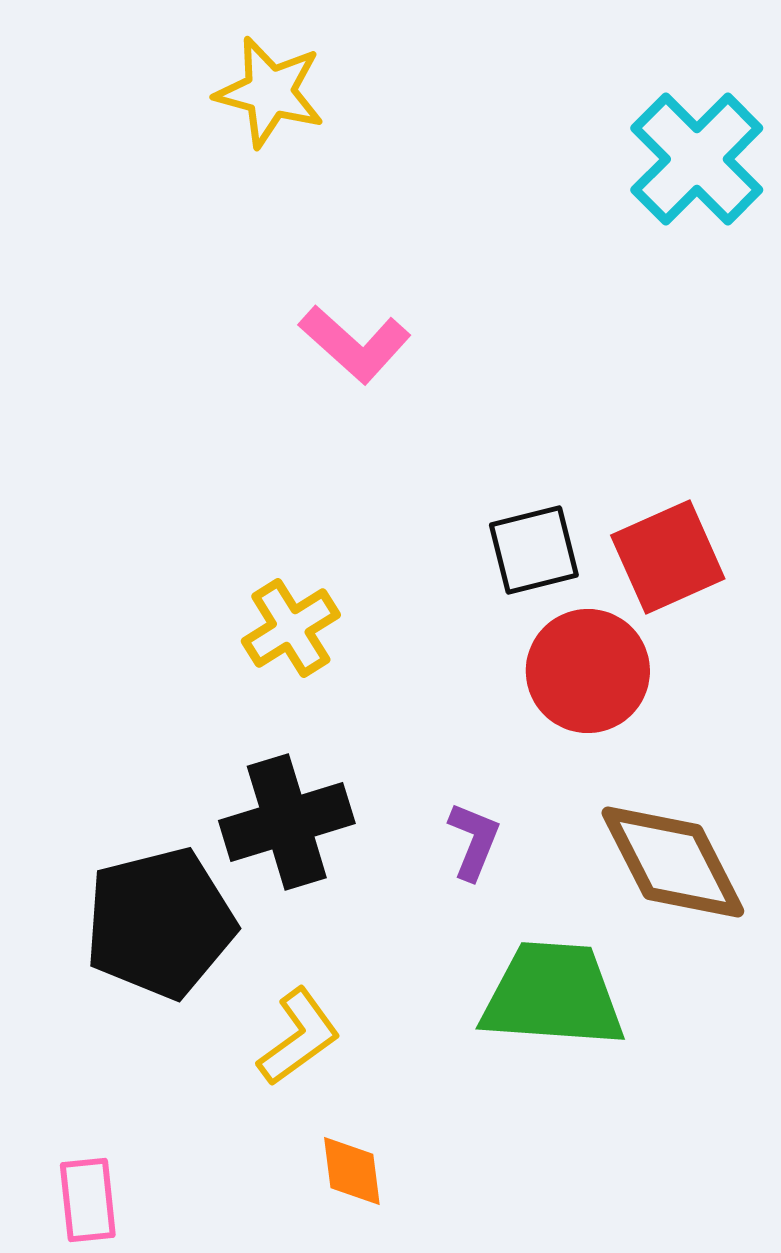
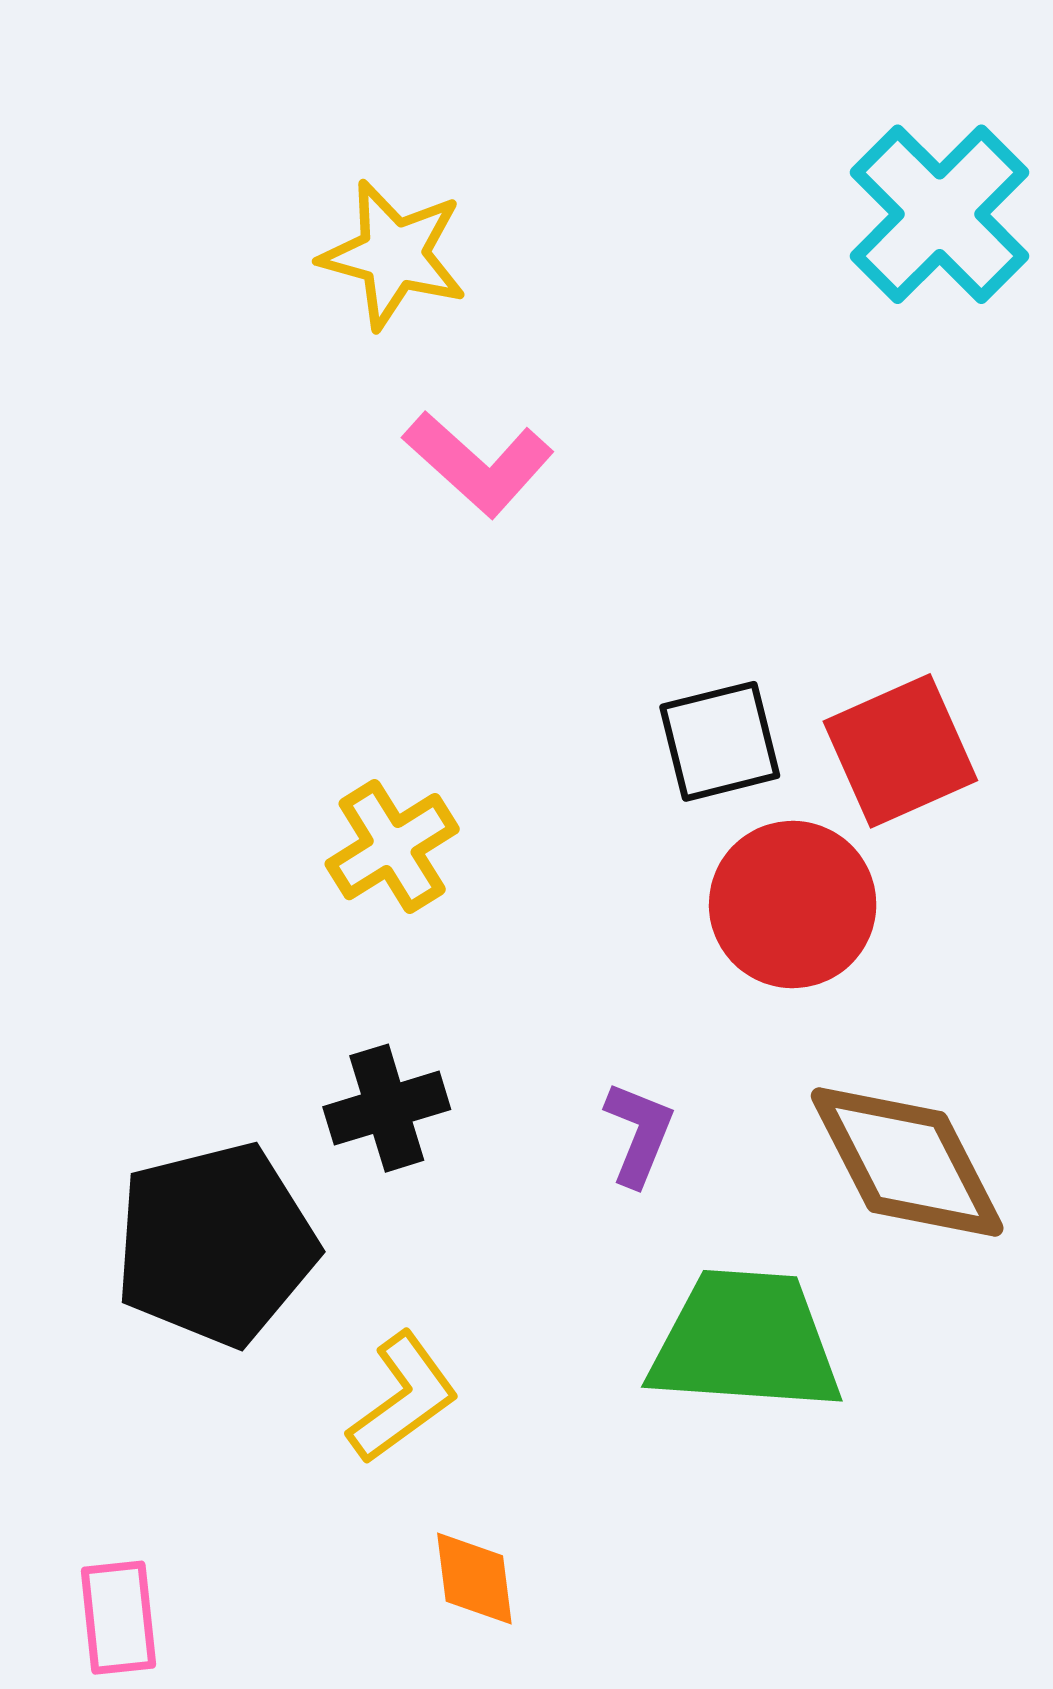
yellow star: (270, 92) -> (394, 255), moved
black cross: (287, 822) -> (387, 1108), size x0.7

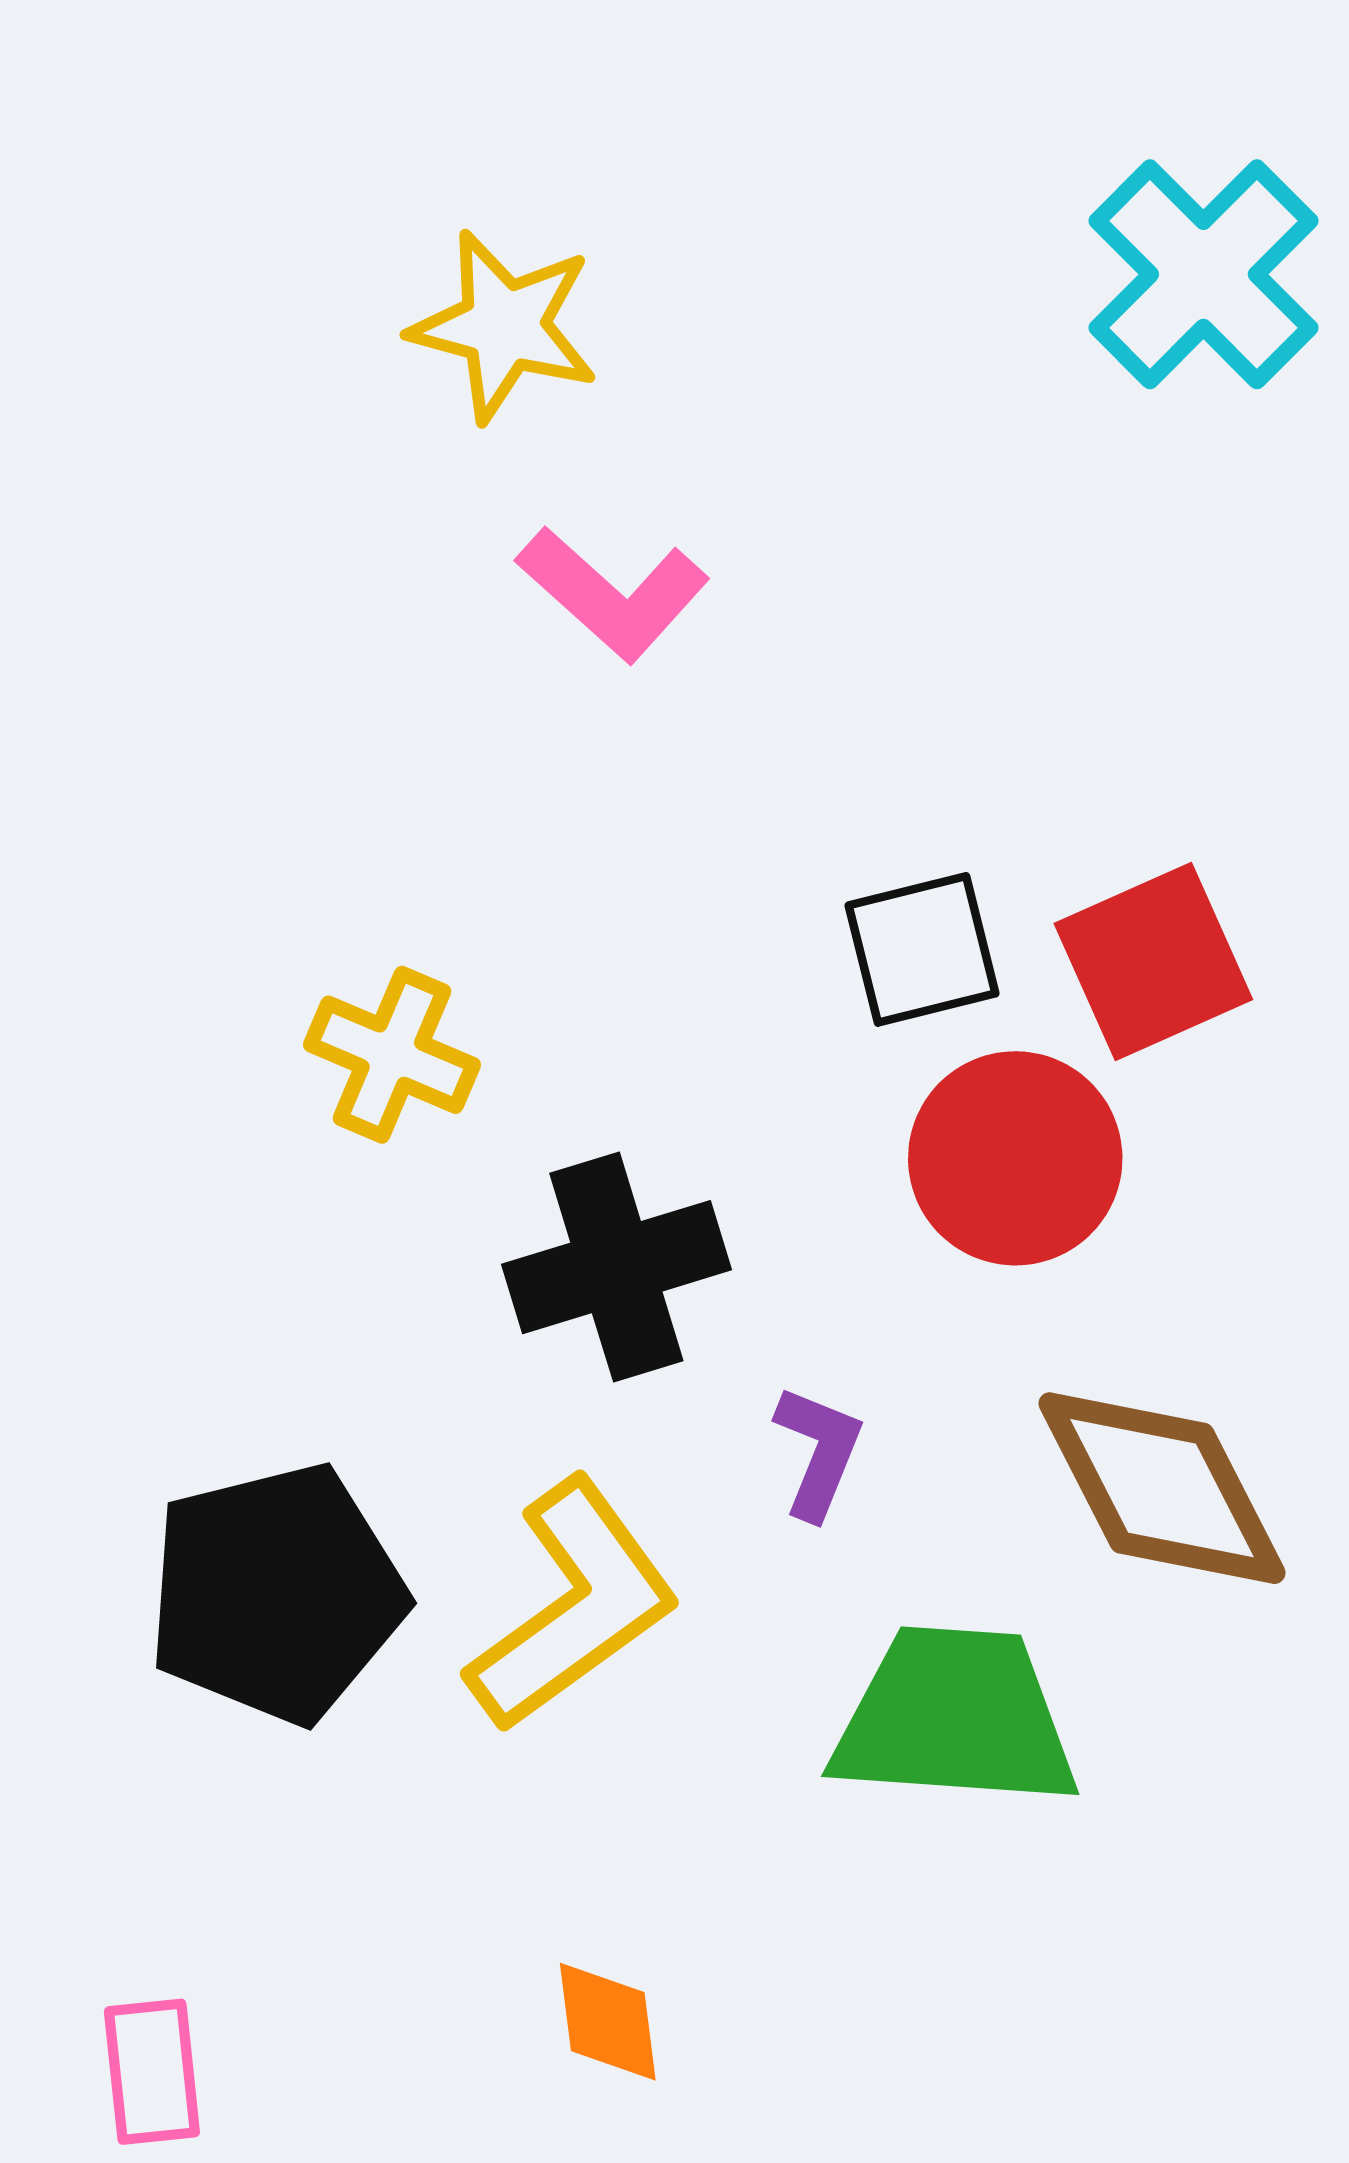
yellow cross: (392, 847) -> (392, 1055), moved, turned -35
black cross: (387, 1108) -> (616, 1267), moved, size x1.4
yellow L-shape: (403, 1398) -> (573, 1606), moved, size x1.5

